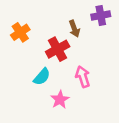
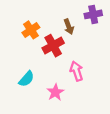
orange cross: (20, 32) -> (31, 30), moved
cyan semicircle: (42, 77) -> (26, 79), moved

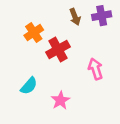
brown arrow: (69, 27) -> (75, 17), moved
pink arrow: (76, 71) -> (96, 69), moved

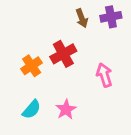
orange cross: (34, 33) -> (32, 66), moved
cyan semicircle: (29, 86) -> (32, 109), moved

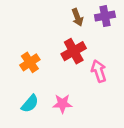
red cross: (63, 54) -> (74, 51), moved
pink star: (66, 109) -> (62, 104), turned 30

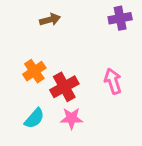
brown arrow: (77, 17) -> (50, 20), moved, turned -84
red cross: (74, 51) -> (64, 87), moved

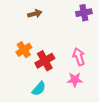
cyan semicircle: (34, 118) -> (39, 89), moved
pink star: (71, 118) -> (75, 80), moved

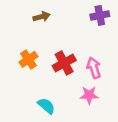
red cross: (45, 61) -> (64, 63), moved
cyan semicircle: (39, 89) -> (46, 106), turned -91

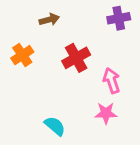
orange cross: (28, 59) -> (22, 55), moved
red cross: (64, 63) -> (76, 58), moved

